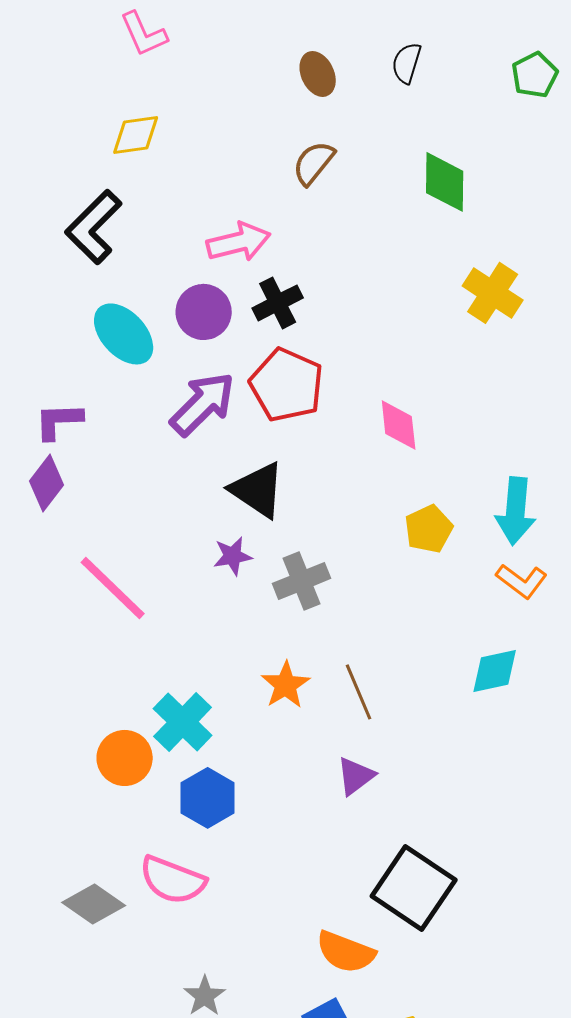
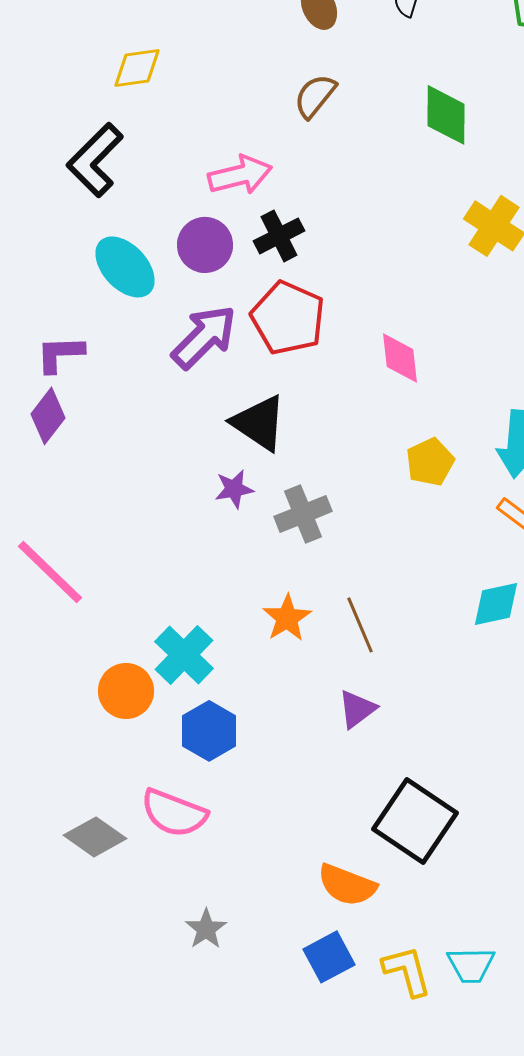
pink line: (113, 588) -> (50, 572), moved

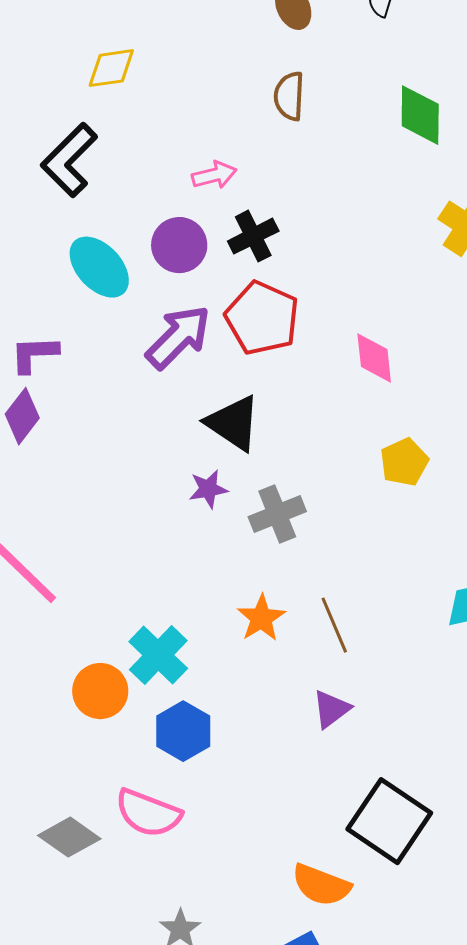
brown semicircle: (315, 96) -> (289, 96), turned -36
pink arrow: (240, 175) -> (214, 175), size x0.7

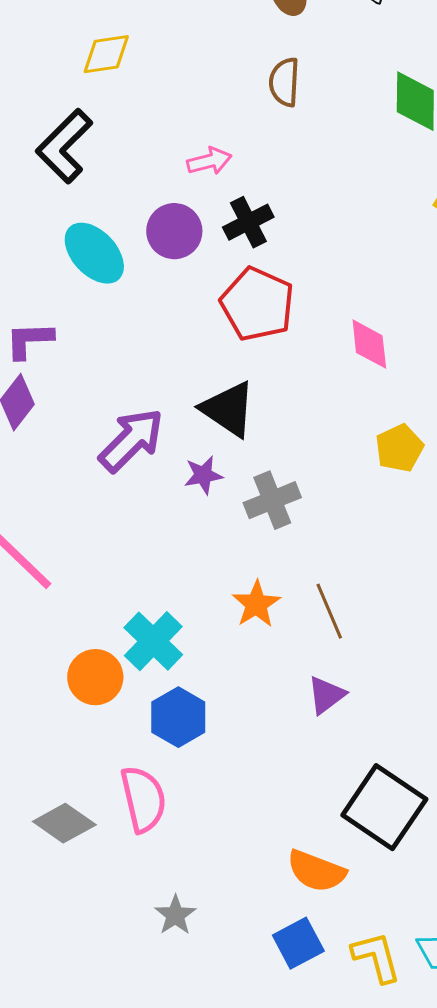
purple arrow: (178, 337) -> (131, 440), moved
pink semicircle: (148, 813) -> (143, 799), turned -124

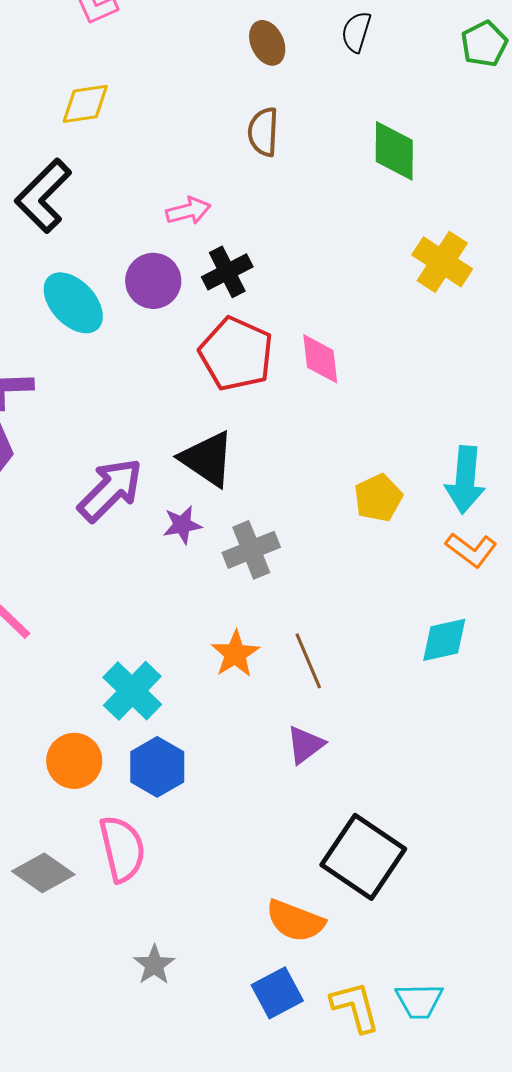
pink diamond: (369, 344) -> (320, 359), moved
orange circle: (95, 677) -> (74, 761), moved

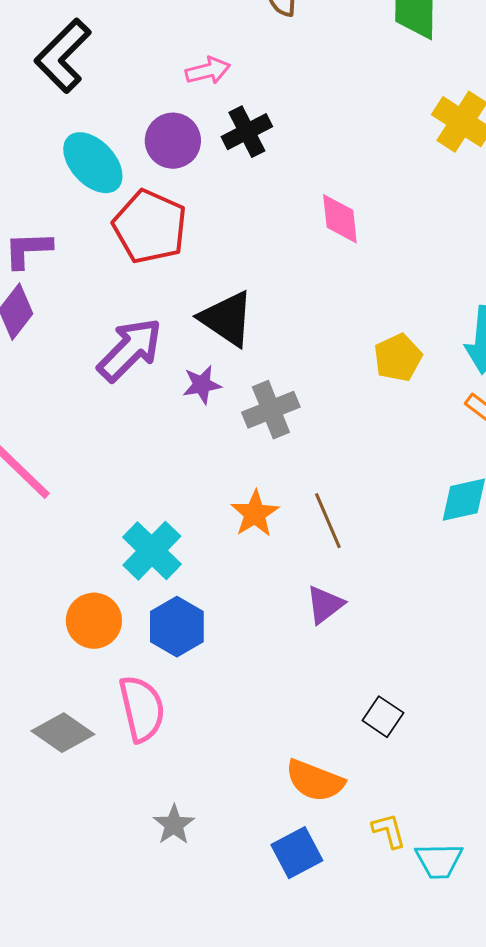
red pentagon: (236, 354) -> (150, 227), moved
black square: (363, 857) -> (383, 717), size x0.5
yellow L-shape: (355, 1007) -> (389, 831), moved, size x0.7

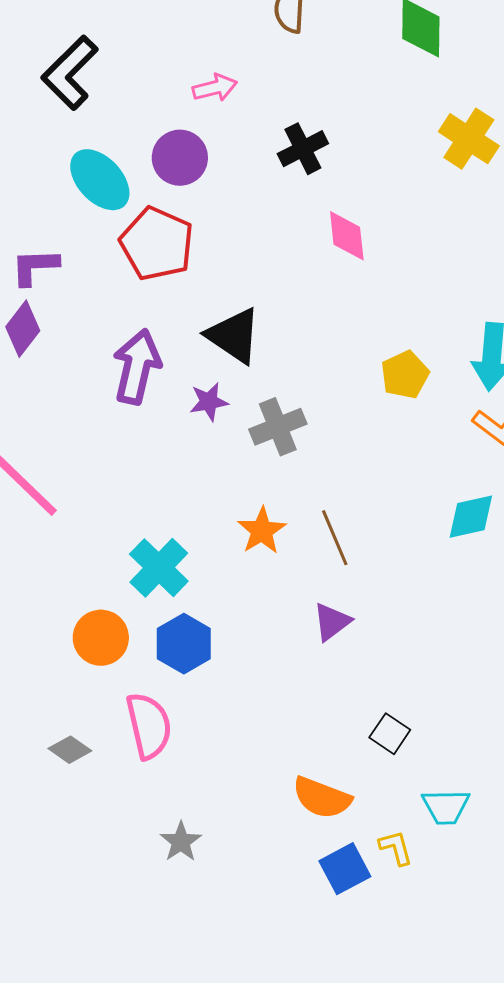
black cross: (247, 132) -> (303, 149), moved
purple arrow: (130, 350) -> (137, 367), turned -32
gray diamond: (63, 733) -> (70, 750), size x0.7
blue square: (297, 853) -> (345, 869), moved
cyan trapezoid: (439, 861) -> (446, 807), moved

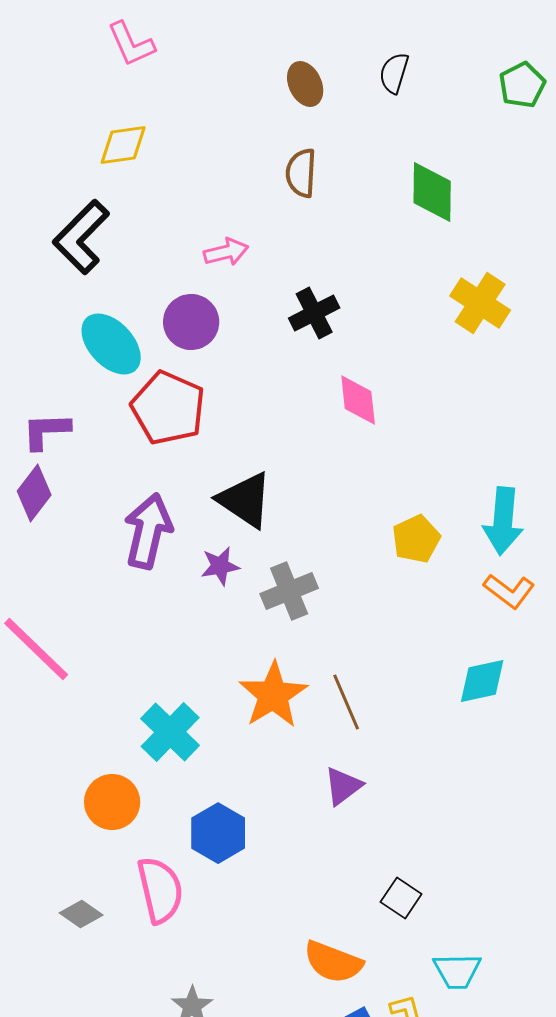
orange star: (262, 531) -> (273, 695), size x1.4
blue hexagon: (184, 644) -> (218, 833), moved

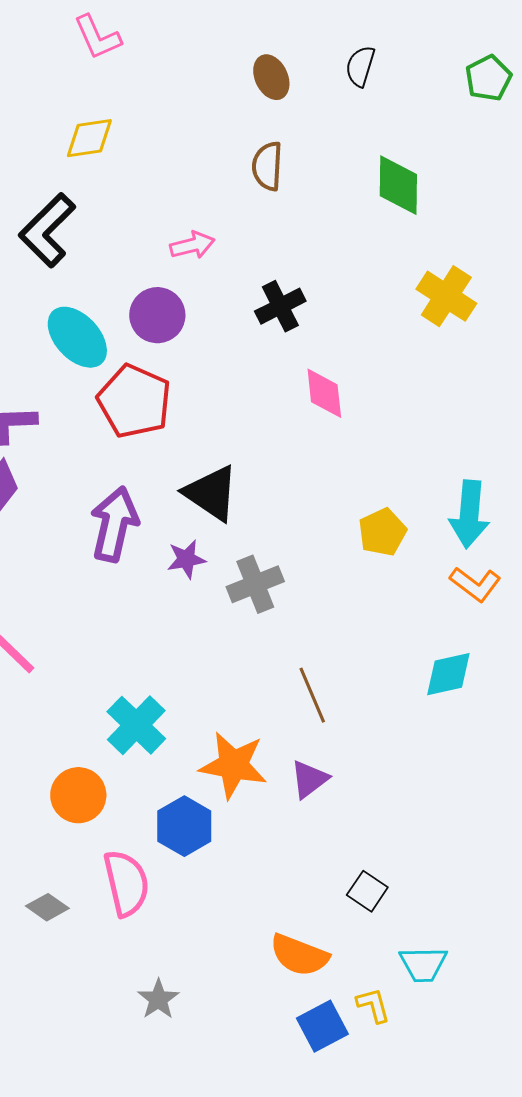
orange star: (273, 695) -> (233, 765), moved, turned -30

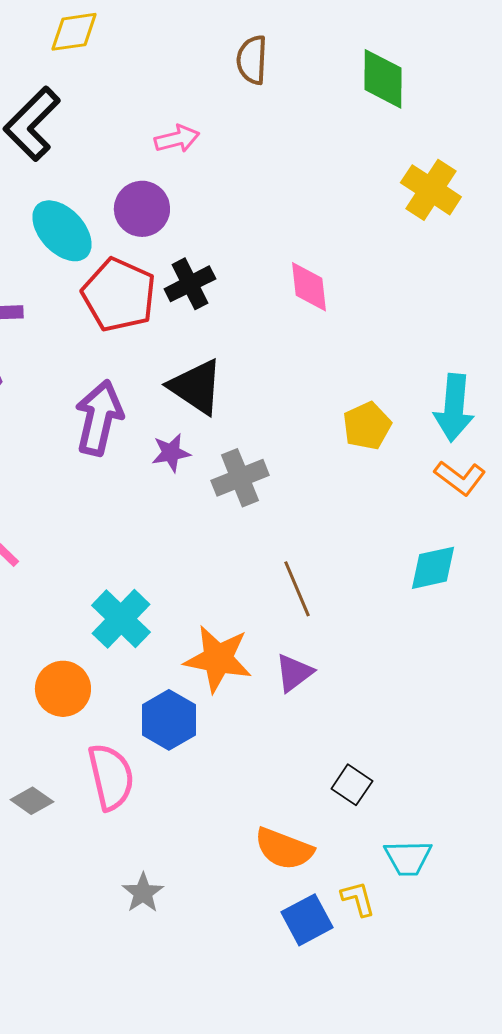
black cross: (280, 306) -> (190, 284), moved

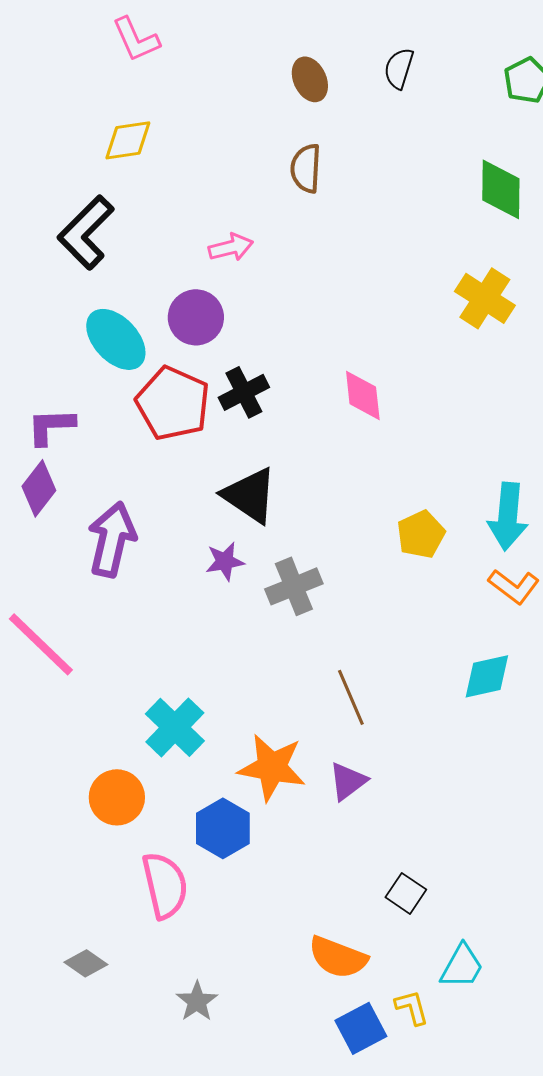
green diamond: (383, 79) -> (501, 189), moved
purple arrow: (99, 418) -> (112, 539), moved
gray diamond: (32, 801) -> (86, 963), moved
cyan trapezoid: (408, 858) -> (462, 966), turned -60

